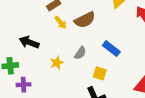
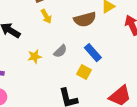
brown semicircle: (85, 20) -> (85, 19), moved
yellow square: (100, 73) -> (84, 72), moved

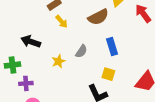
blue rectangle: (93, 53) -> (112, 47), turned 36
yellow square: (84, 72) -> (108, 74), moved

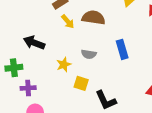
brown semicircle: (98, 17) -> (94, 18), moved, turned -145
gray semicircle: (81, 51) -> (89, 54), turned 64
yellow square: (108, 74) -> (81, 83), moved

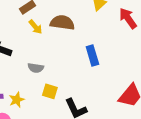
gray semicircle: (89, 54) -> (36, 68), moved
yellow star: (64, 65) -> (17, 100), moved

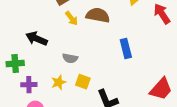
yellow star: (17, 100) -> (59, 82), moved

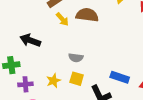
blue rectangle: (126, 49) -> (120, 77), moved, turned -54
gray semicircle: (70, 58) -> (76, 58), moved

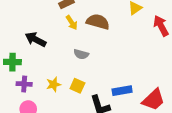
gray semicircle: (76, 58) -> (81, 54), moved
blue rectangle: (120, 77) -> (122, 91), turned -36

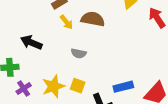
purple cross: (24, 84) -> (24, 88), turned -32
yellow star: (54, 84) -> (53, 86), size x1.5

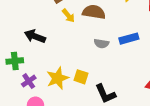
gray semicircle: (79, 53) -> (101, 44), moved
blue rectangle: (123, 87) -> (129, 39), moved

